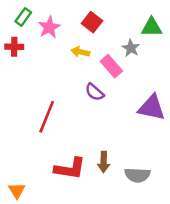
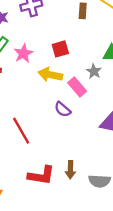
red square: (92, 22) -> (60, 49), turned 36
yellow arrow: (80, 52) -> (50, 75), size x1.5
red line: (47, 117) -> (21, 131), turned -52

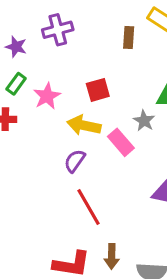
purple semicircle: (63, 109) -> (75, 161), moved, turned 84
red line: (21, 131) -> (89, 207), moved

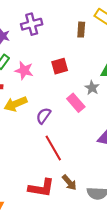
pink star: (47, 96) -> (24, 70), turned -30
yellow arrow: (84, 125) -> (15, 104), moved, turned -35
brown arrow: (112, 256) -> (69, 183), turned -42

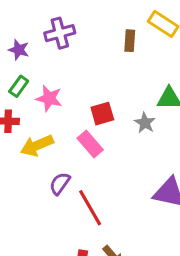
red square: (60, 66) -> (102, 114), moved
pink rectangle: (76, 103) -> (90, 144), moved
purple semicircle: (43, 116) -> (60, 184), moved

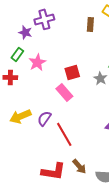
purple star: (19, 50) -> (25, 32), moved
pink star: (49, 98) -> (37, 62), turned 30
yellow arrow: (37, 146) -> (20, 116), moved

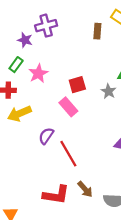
yellow arrow: (20, 116) -> (19, 114), moved

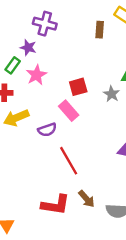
purple cross: (46, 26) -> (45, 24), turned 30
purple star: (25, 40) -> (28, 47), moved
purple semicircle: (46, 136) -> (47, 130), moved, turned -144

